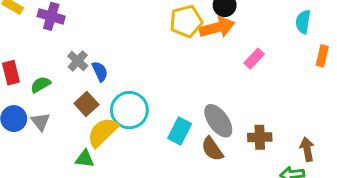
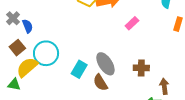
brown cross: (260, 137) -> (141, 68), moved

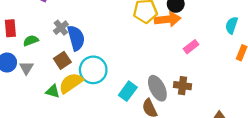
blue semicircle: (28, 26) -> (76, 38), size x1.6
brown cross: (141, 68) -> (182, 86), moved
green triangle: (14, 84) -> (53, 91), moved

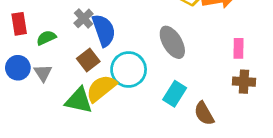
pink rectangle: (191, 47) -> (239, 48), moved, turned -48
gray ellipse: (157, 88) -> (172, 42), moved
green triangle: (53, 91) -> (79, 100), size x1.5

